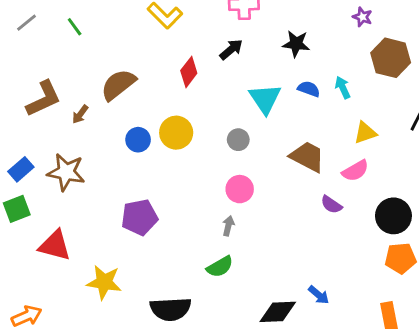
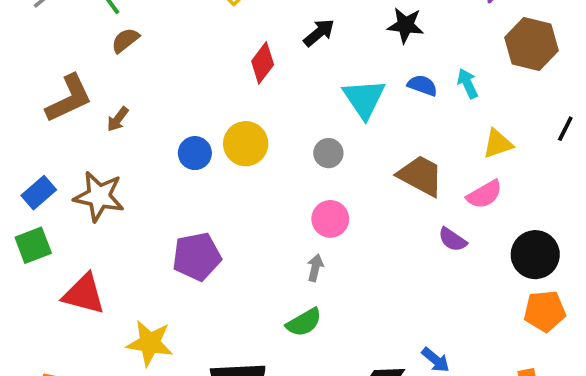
brown semicircle: (118, 85) -> (125, 40), moved, size x0.6

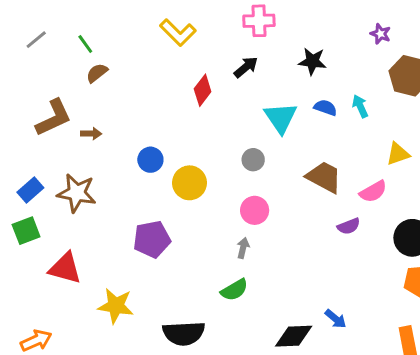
brown arrow: (118, 119) -> (91, 134), turned -126
yellow circle: (246, 144) -> (190, 183), moved
yellow triangle: (498, 144) -> (398, 154), moved
purple semicircle: (453, 240) -> (349, 226), turned -55

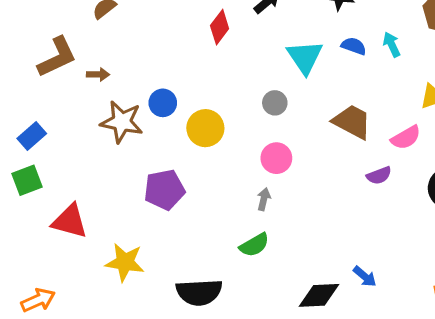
brown star: (77, 193) -> (122, 122), moved

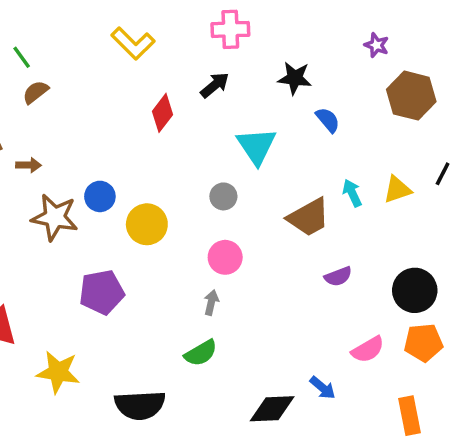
cyan arrow: (392, 44) -> (352, 193), moved
blue semicircle: (354, 46) -> (328, 120), moved, turned 30
brown trapezoid: (352, 122) -> (309, 217), turned 123
pink semicircle: (406, 138) -> (368, 350), moved

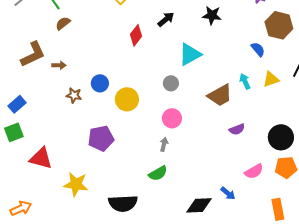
blue semicircle: (328, 120) -> (258, 49), moved
cyan triangle: (256, 146) -> (190, 54), turned 35
brown star: (55, 217) -> (74, 95), size x0.6

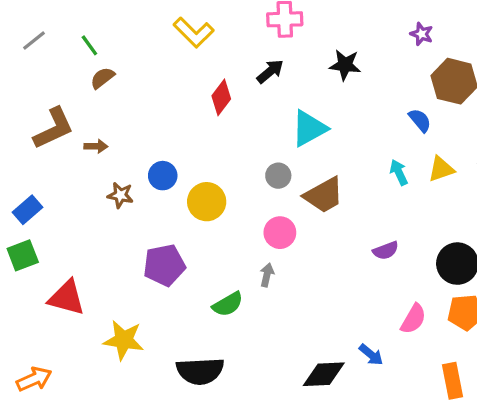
brown trapezoid: (220, 95) -> (324, 195), moved
pink semicircle: (254, 171) -> (413, 319), turned -30
green semicircle: (158, 173) -> (228, 304), moved

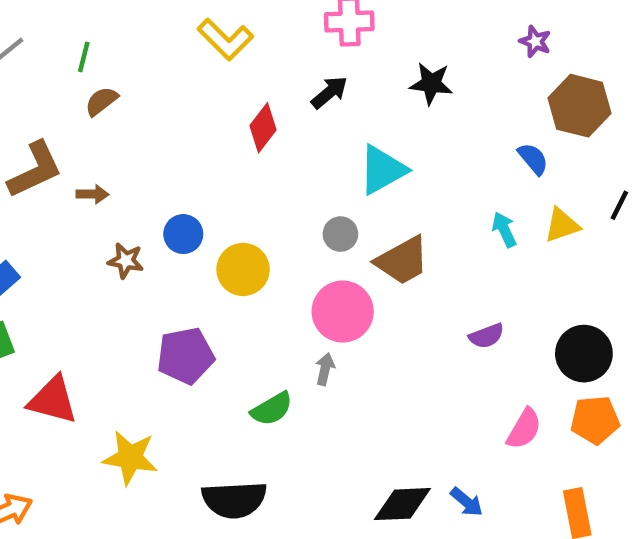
green line: (89, 45) -> (84, 57), turned 50
pink circle: (280, 233) -> (343, 312), size x1.4
blue arrow: (371, 355) -> (467, 502), moved

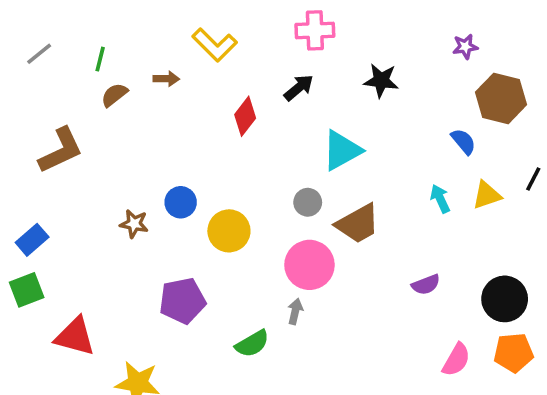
purple star: (535, 41) -> (465, 47), turned -30
brown arrow: (93, 194) -> (166, 79), moved

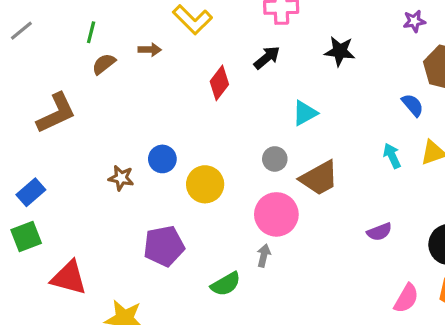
gray line: (39, 54) -> (21, 31), moved
cyan triangle: (342, 150) -> (305, 113), size x0.7

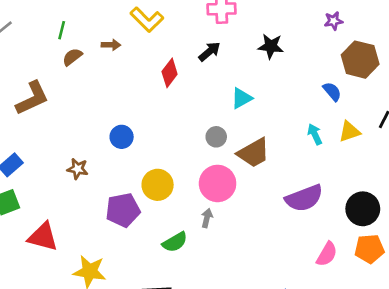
brown star: (121, 178) -> (78, 169), moved
yellow circle: (205, 184) -> (158, 185), moved
purple semicircle: (379, 232) -> (304, 198), size x1.8

